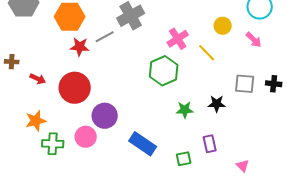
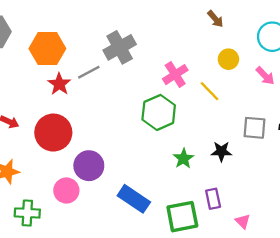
red star: (80, 47) -> (59, 84), turned 30
green star: (185, 110) -> (183, 159), turned -30
green cross: (53, 144) -> (27, 213), moved
green square: (184, 159) -> (182, 217), size x1.8
pink triangle: (243, 166) -> (243, 221), moved

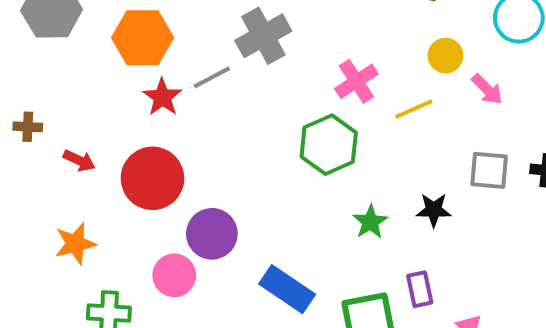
pink arrow: (265, 76) -> (487, 89), moved
yellow line: (210, 91) -> (414, 109), turned -70

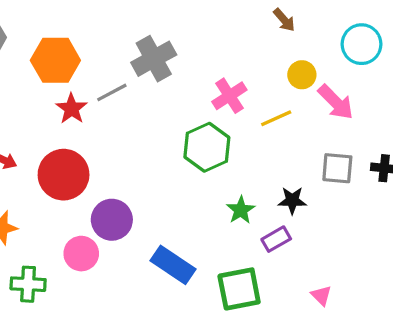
pink arrow: (487, 89) -> (336, 102), size x1.4
purple rectangle: (420, 289) -> (276, 239), moved, turned 72

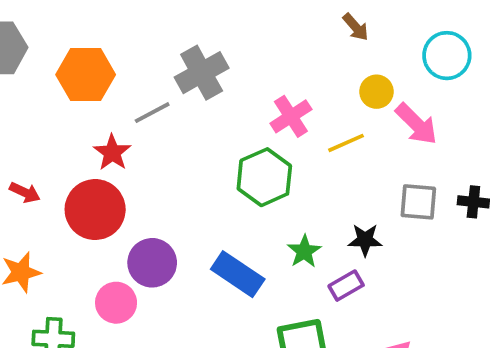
red star: (72, 109) -> (112, 152), moved
blue rectangle: (173, 265) -> (238, 274), moved

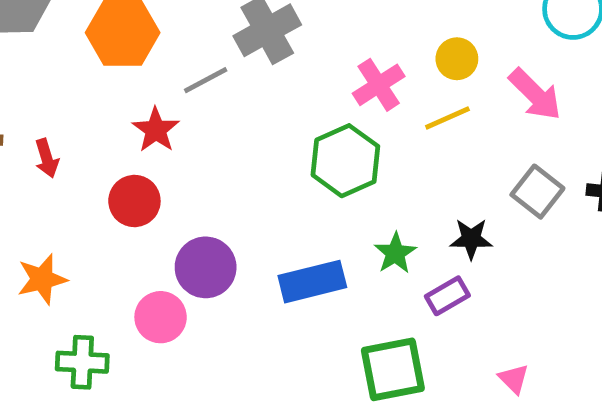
yellow circle: (376, 92) -> (457, 59), moved
red arrow: (25, 192) -> (47, 158), moved, turned 48
gray square: (418, 202) -> (537, 192), turned 33
red circle: (95, 210) -> (134, 201), size x0.7
blue rectangle: (238, 274) -> (312, 282), turned -48

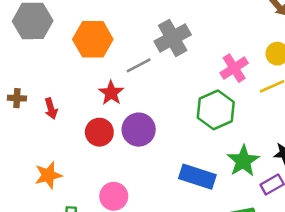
green star: (395, 253) -> (243, 161), size x1.4
purple circle: (206, 267) -> (139, 130), moved
blue rectangle: (312, 282) -> (197, 177), turned 32

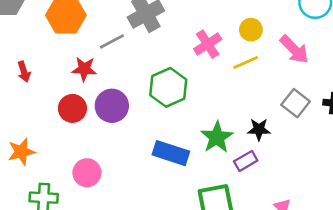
red star: (111, 93) -> (84, 69), turned -30
red arrow: (51, 109) -> (24, 72), moved
green hexagon: (216, 110) -> (168, 87), moved

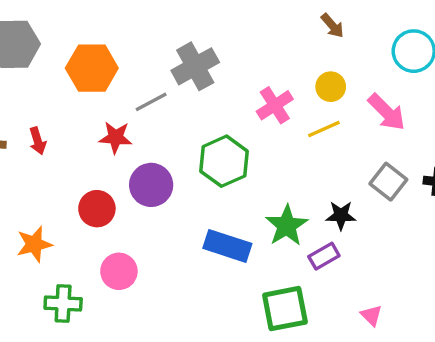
red circle: (72, 108) -> (97, 209), moved

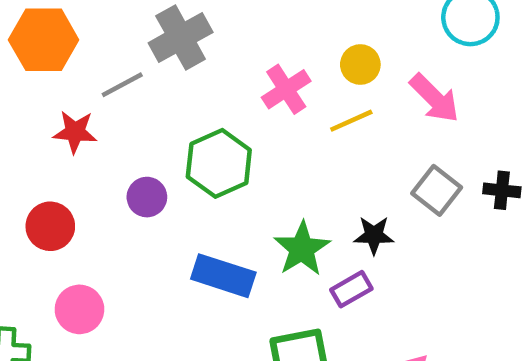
purple circle: (151, 185) -> (147, 197), moved, size x0.7

